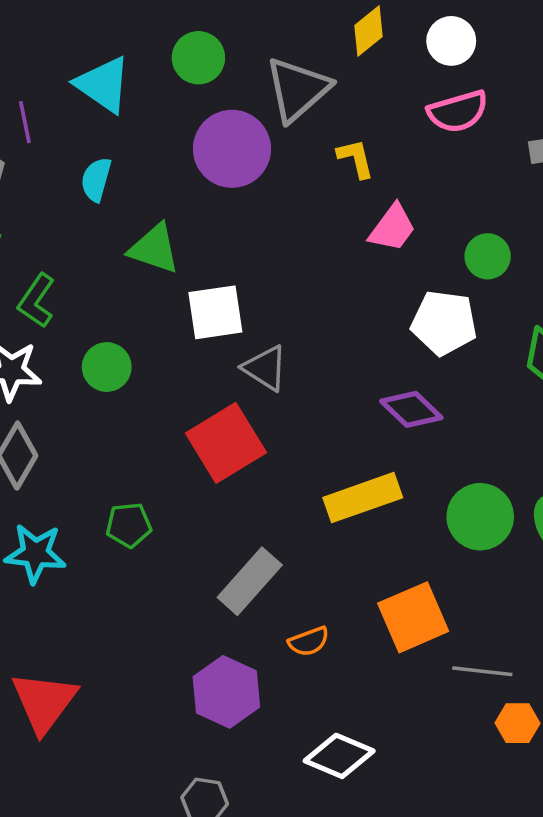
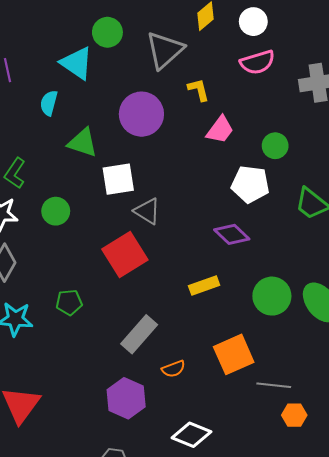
cyan triangle: (103, 85) -> (77, 63), moved
purple circle: (232, 149) -> (141, 114), moved
yellow rectangle: (363, 498) -> (204, 285), size x0.7

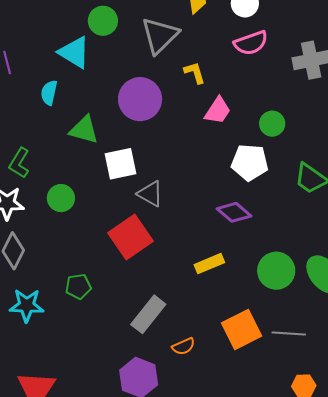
gray line: (274, 385) -> (289, 334), moved

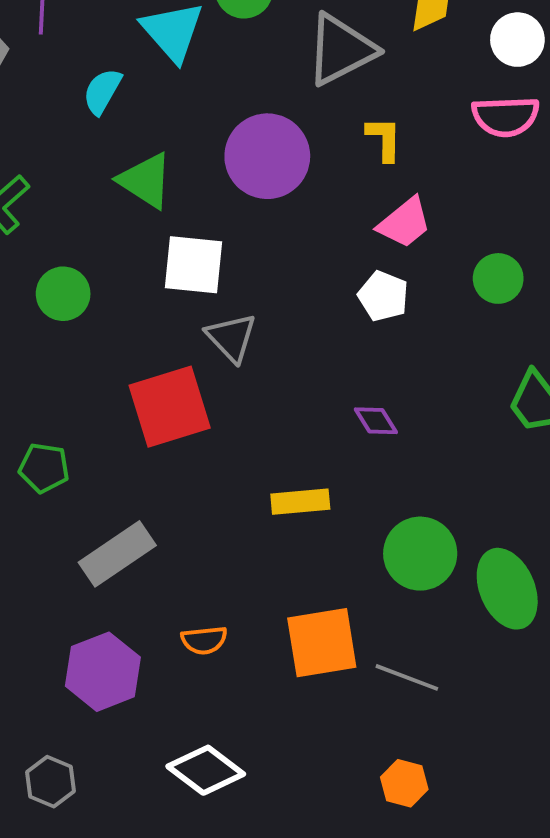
white pentagon: (250, 162) -> (383, 296), moved, size x0.7
purple diamond: (234, 212) -> (376, 421), size x0.7
gray rectangle: (148, 314) -> (117, 554), moved

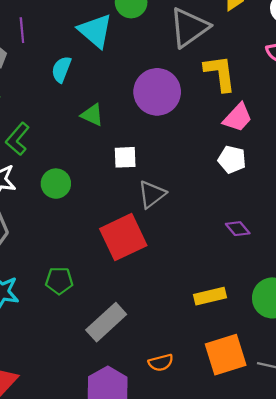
yellow L-shape: (384, 139) -> (220, 73), size x1.5
green triangle: (145, 181) -> (92, 115), size x0.7
white square: (193, 265) -> (125, 157), size x0.7
gray triangle: (231, 338) -> (152, 194), turned 44
yellow rectangle: (300, 502) -> (210, 296), moved

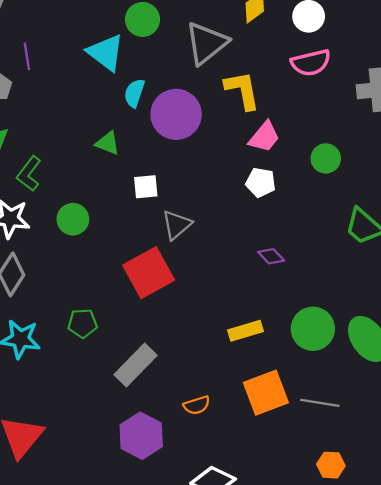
cyan semicircle: (61, 69) -> (134, 93), moved

